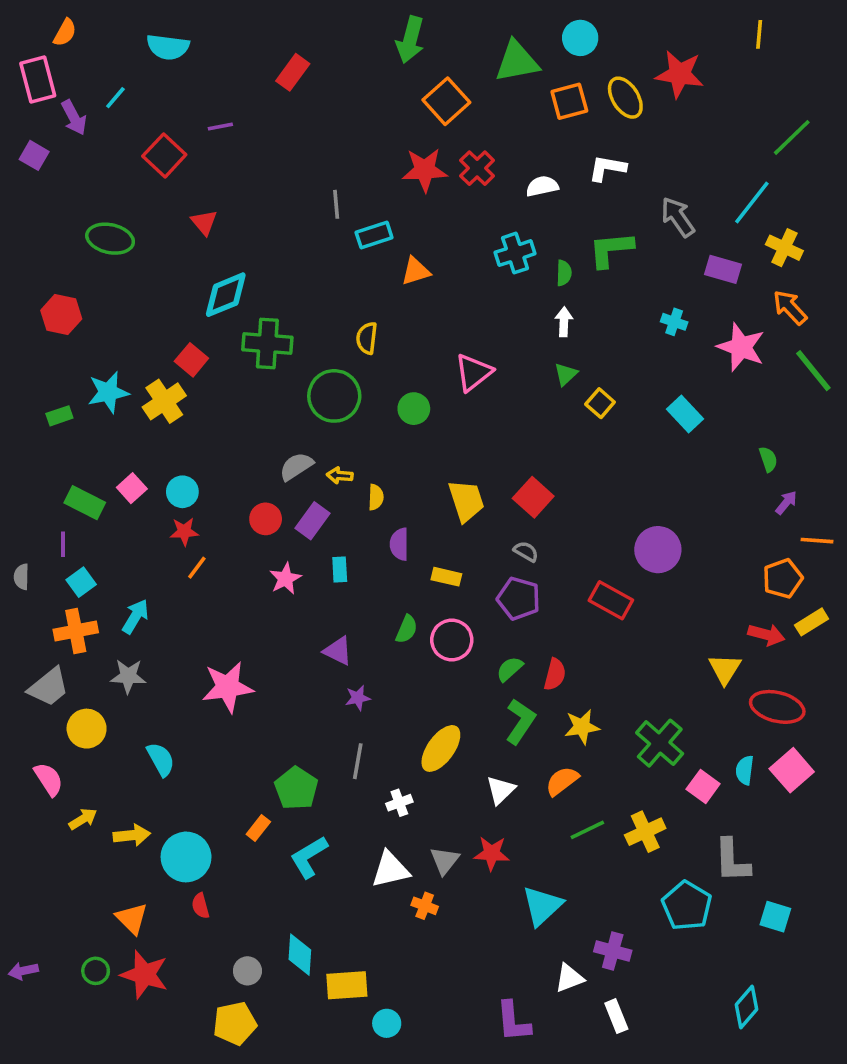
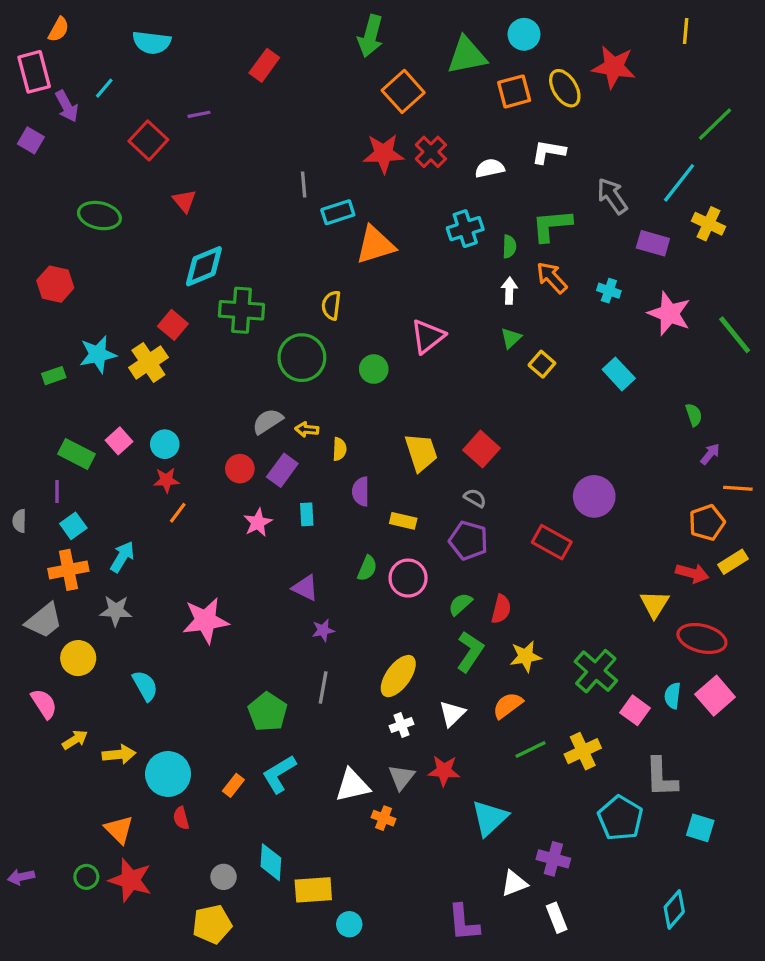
orange triangle: (416, 271) -> (375, 245), size x1.5
orange arrow: (790, 307) -> (552, 278), moved
white cross: (399, 803) -> (402, 725), moved
orange rectangle: (258, 828) -> (233, 785), moved

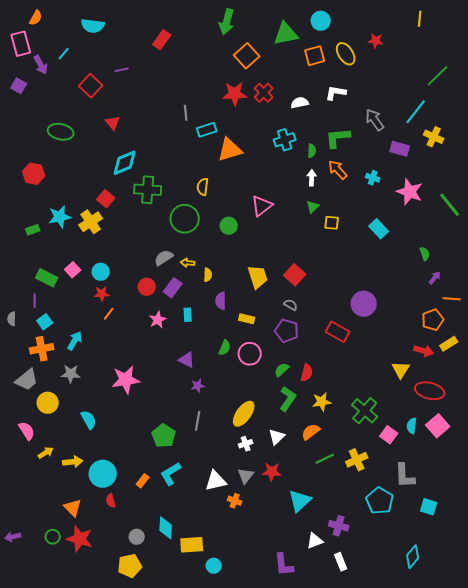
red star: (614, 67) -> (376, 41), size x0.6
yellow square: (542, 364) -> (332, 223), turned -35

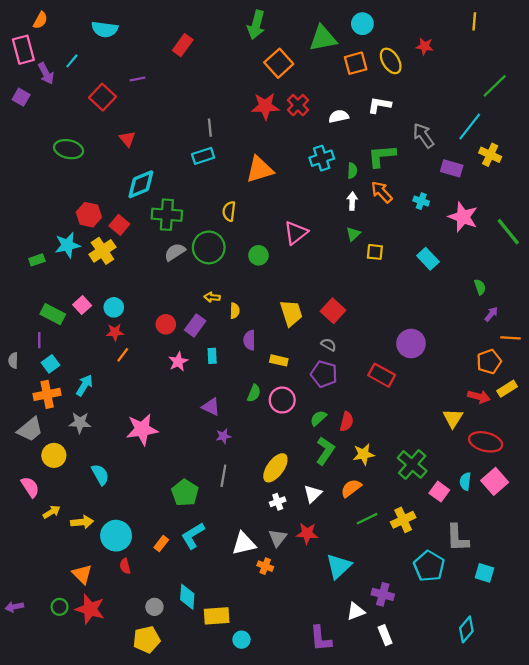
cyan rectangle: (207, 130) -> (203, 156), moved
red hexagon: (34, 174) -> (89, 215), moved
gray semicircle: (164, 258) -> (175, 252), moved

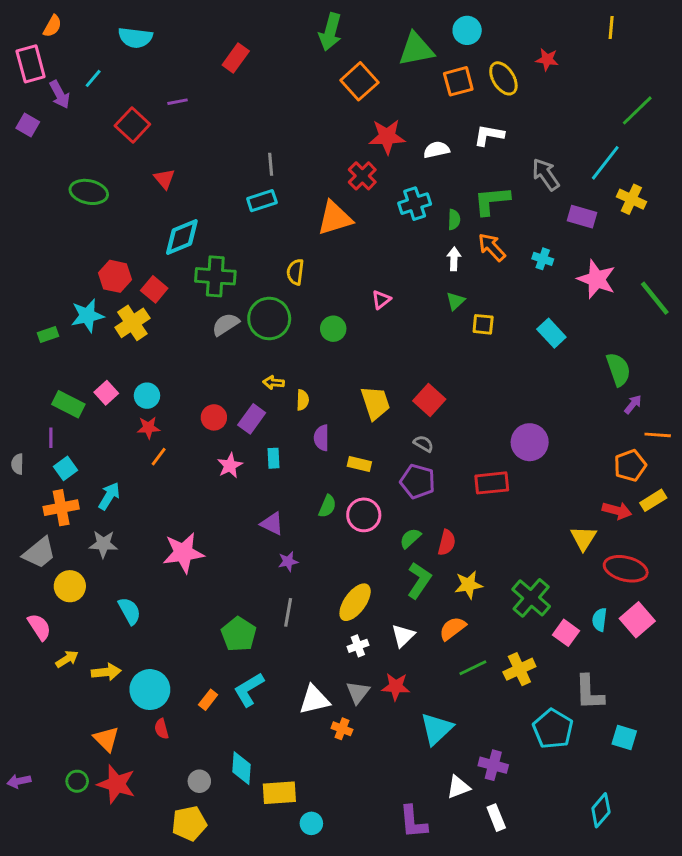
red cross: (298, 105) -> (362, 176), moved
red star: (265, 106) -> (387, 137), moved
pink triangle: (296, 233) -> (381, 300), size x0.6
green semicircle: (480, 287) -> (618, 369), size x1.6
red rectangle: (382, 375) -> (492, 483), turned -35

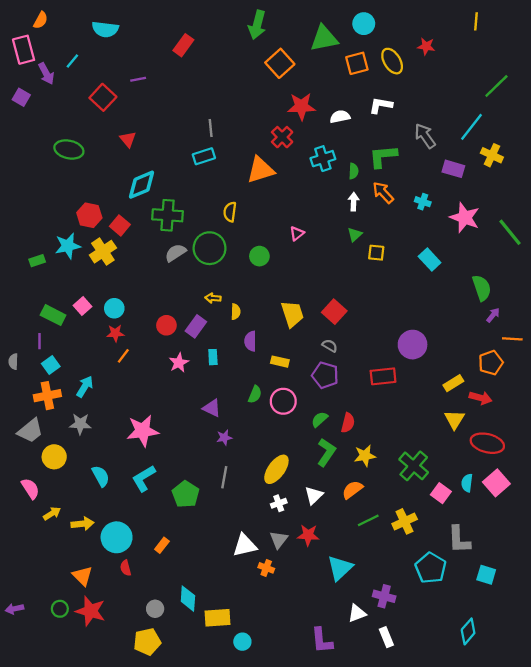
yellow rectangle: (653, 500) -> (453, 383), moved
cyan L-shape: (249, 690) -> (144, 478), moved

